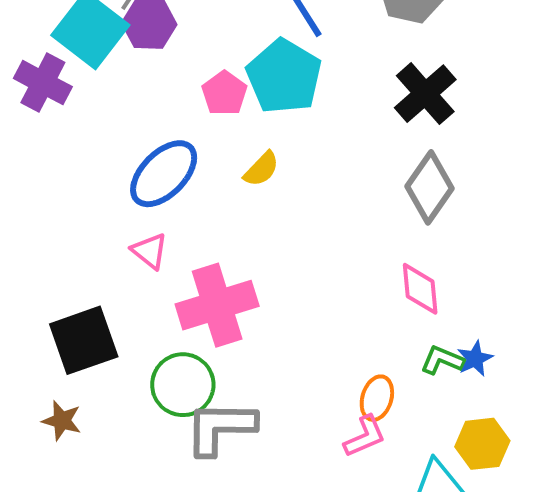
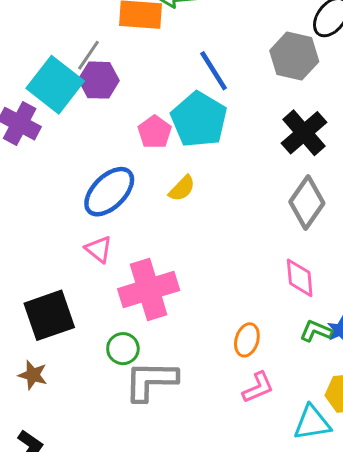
green circle: (183, 385) -> (123, 349), size x0.7
orange ellipse: (377, 398) -> (247, 340), moved

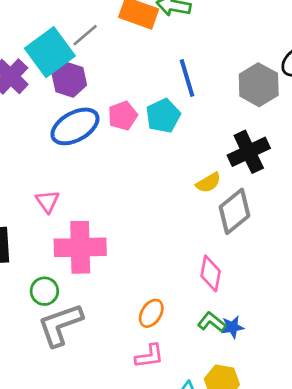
purple hexagon: (99, 80) -> (69, 80), moved
cyan pentagon: (199, 120) -> (163, 116), size x0.7
yellow semicircle: (182, 188) -> (208, 183), moved
blue ellipse: (109, 192) -> (75, 126), moved
gray L-shape: (151, 381) -> (60, 325), turned -36

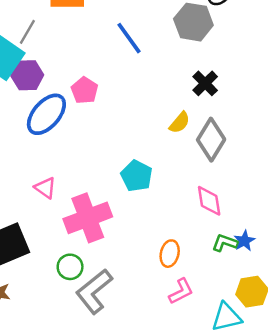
cyan pentagon: (163, 116) -> (136, 176), moved
black cross: (249, 152) -> (205, 83), size x0.7

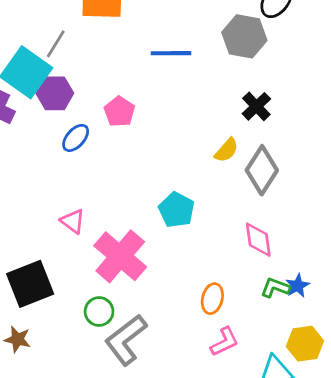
blue line: (129, 38) -> (171, 53), turned -56
blue ellipse: (46, 114) -> (76, 138), size x0.6
pink cross: (88, 218) -> (120, 256), turned -30

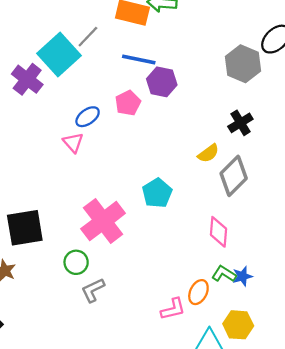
blue line: (171, 53) -> (139, 60), moved
purple hexagon: (55, 93) -> (162, 82), moved
pink triangle: (73, 221) -> (73, 142), moved
orange ellipse: (212, 299) -> (198, 292), moved
gray L-shape: (126, 340) -> (93, 290), size x0.6

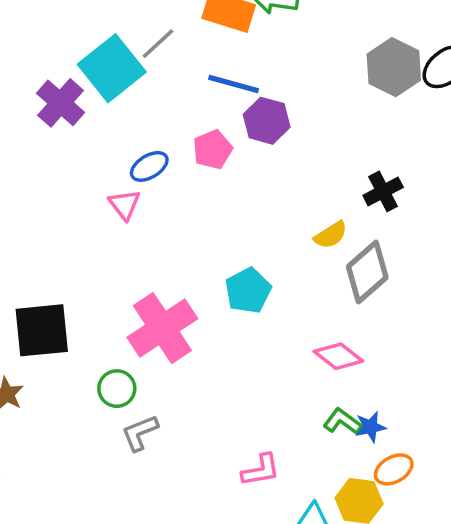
gray hexagon: (243, 64) -> (394, 67), moved
pink diamond: (219, 232) -> (338, 356), turned -60
orange ellipse: (198, 292) -> (394, 469), moved, turned 30

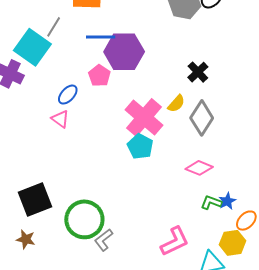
purple hexagon: (267, 121) -> (124, 52), size x1.5
pink cross: (162, 328) -> (144, 118), moved
green circle: (117, 389) -> (84, 219), size x1.8
pink L-shape: (261, 470) -> (175, 241), size x1.4

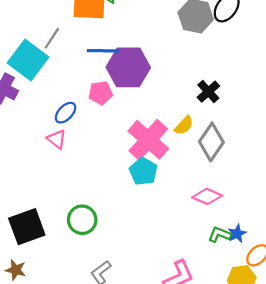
pink pentagon: (99, 76) -> (101, 93), turned 30
green circle: (84, 219) -> (82, 220), moved, size x0.7

